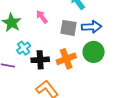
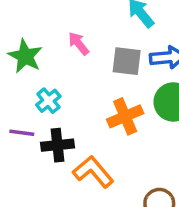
black cross: (40, 60) -> (58, 145), moved

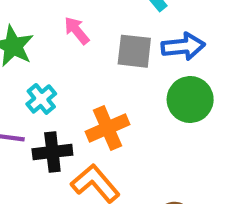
orange cross: (125, 116) -> (107, 128), moved

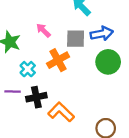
orange cross: (107, 128) -> (58, 60), moved

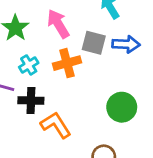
pink arrow: (43, 30) -> (58, 24), size x1.5
green circle: (108, 62) -> (122, 107), moved

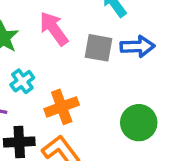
orange cross: (67, 63) -> (62, 107), moved
black cross: (31, 101) -> (19, 142), moved

